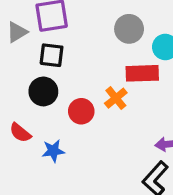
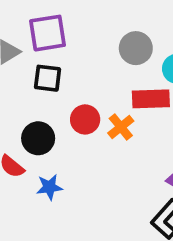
black circle: (43, 91) -> (38, 138), moved
red circle: (81, 111) -> (85, 119), moved

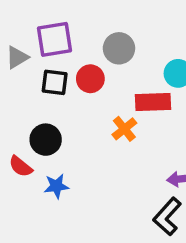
gray circle: (136, 48) -> (119, 48), moved
red circle: (85, 119) -> (90, 79), moved

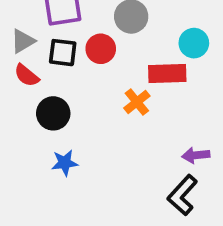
gray triangle: (17, 57) -> (23, 41), moved
red semicircle: (21, 166) -> (27, 75), moved

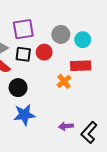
cyan circle: (194, 43) -> (83, 40), moved
purple arrow: (196, 155) -> (66, 126), moved
blue star: (65, 163) -> (24, 115), size x1.5

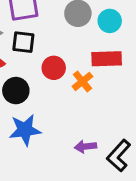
red circle: (44, 52) -> (54, 68), moved

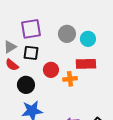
orange cross: (82, 81) -> (70, 79), turned 32

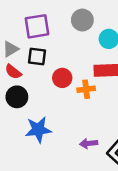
gray circle: (67, 34) -> (82, 20), moved
black circle: (26, 85) -> (17, 97), moved

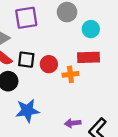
black square: (37, 57) -> (26, 60), moved

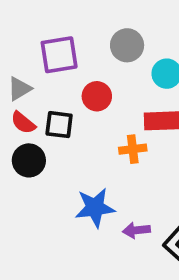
red circle: (49, 64) -> (97, 96), moved
blue star: (27, 111) -> (95, 208), moved

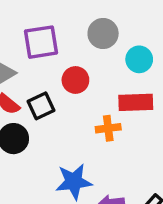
black square: (59, 125) -> (41, 106), turned -32

